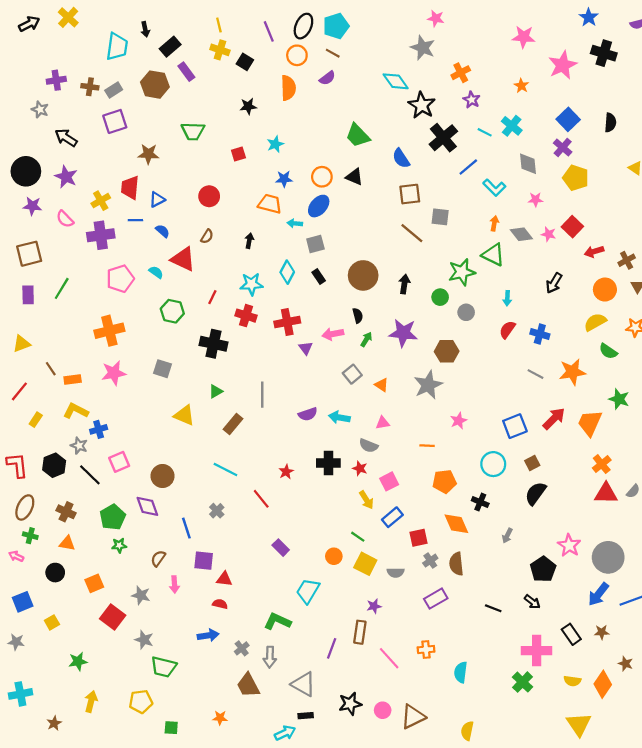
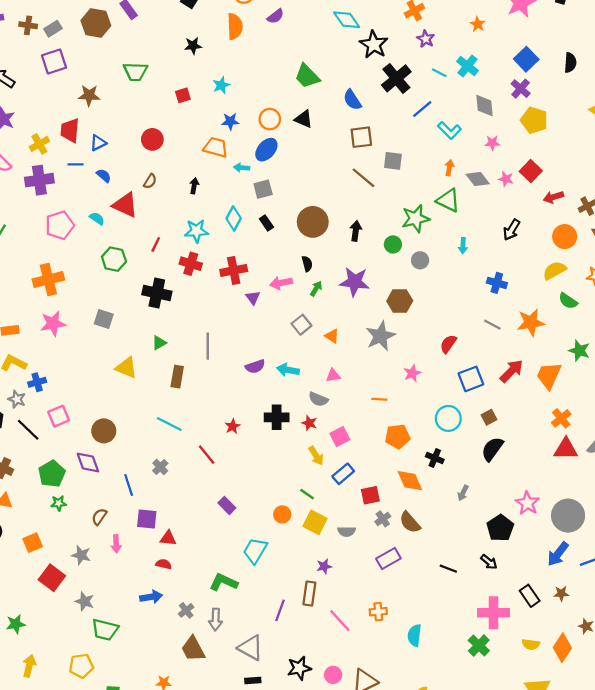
red semicircle: (507, 330) -> (448, 344), moved
brown rectangle: (233, 424) -> (177, 377), turned -30
brown semicircle: (456, 564) -> (410, 522), turned -35

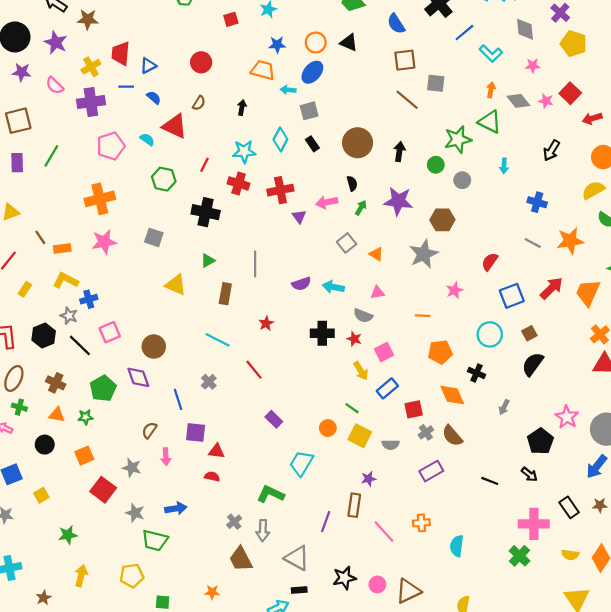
brown star: (89, 95) -> (88, 19), moved
red star: (233, 426) -> (266, 323), moved
green star: (59, 503) -> (85, 417), moved
blue arrow: (151, 597) -> (176, 508), moved

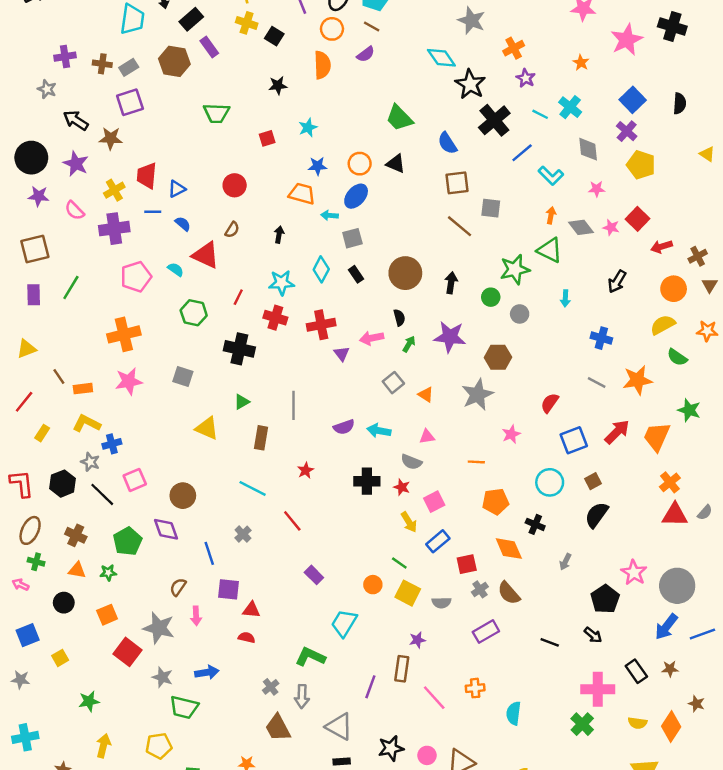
gray star: (132, 468) -> (159, 628), size x1.5

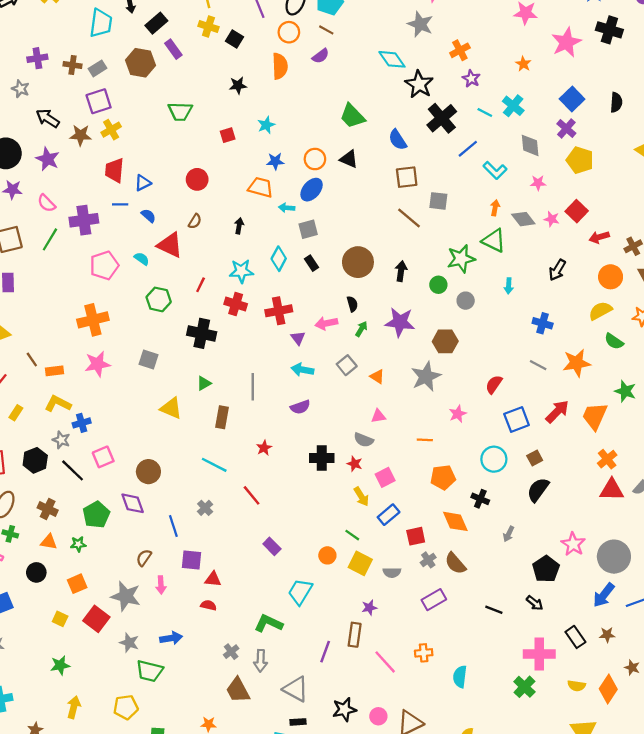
yellow cross: (114, 190) -> (111, 130), moved
green line: (71, 288) -> (50, 239), moved
cyan arrow: (379, 431) -> (302, 370), moved
yellow square: (60, 658) -> (60, 619), moved, turned -35

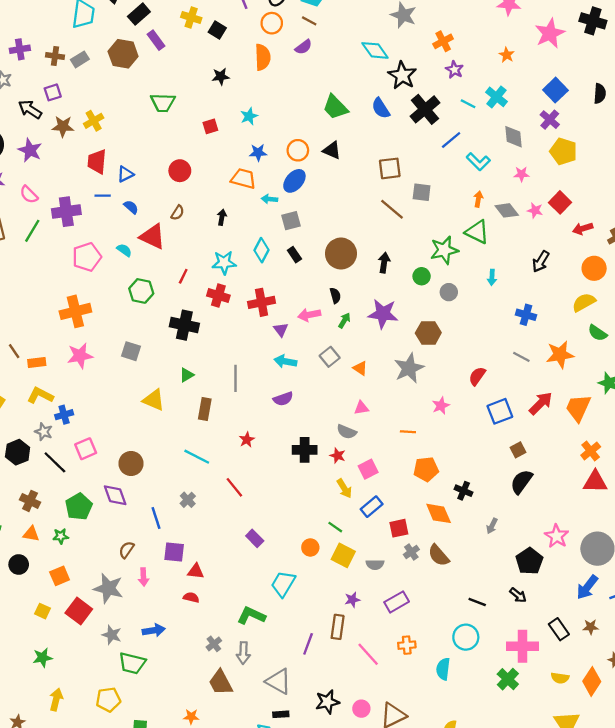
purple square: (99, 101) -> (53, 92), moved, size x0.7
blue semicircle: (398, 140) -> (381, 108), moved
cyan circle: (494, 459) -> (466, 637), moved
purple rectangle: (434, 600) -> (397, 602), moved

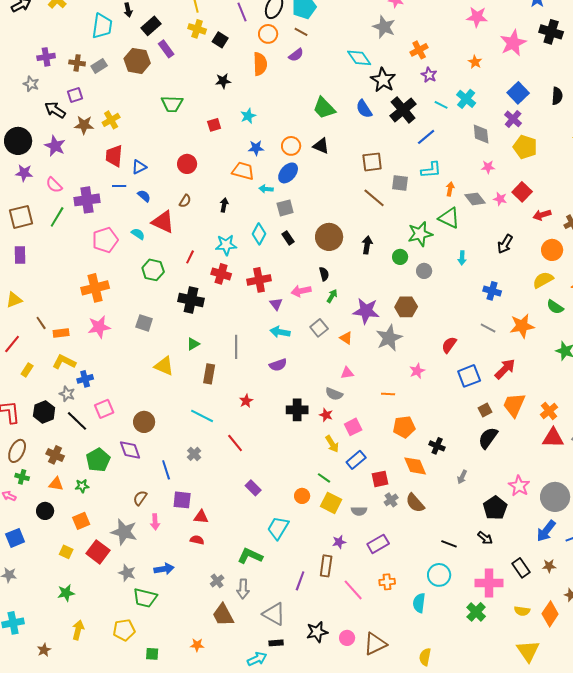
cyan L-shape: (478, 162) -> (431, 170), moved, turned -50
purple star: (383, 314) -> (366, 311), moved
orange trapezoid: (578, 408) -> (514, 405), moved

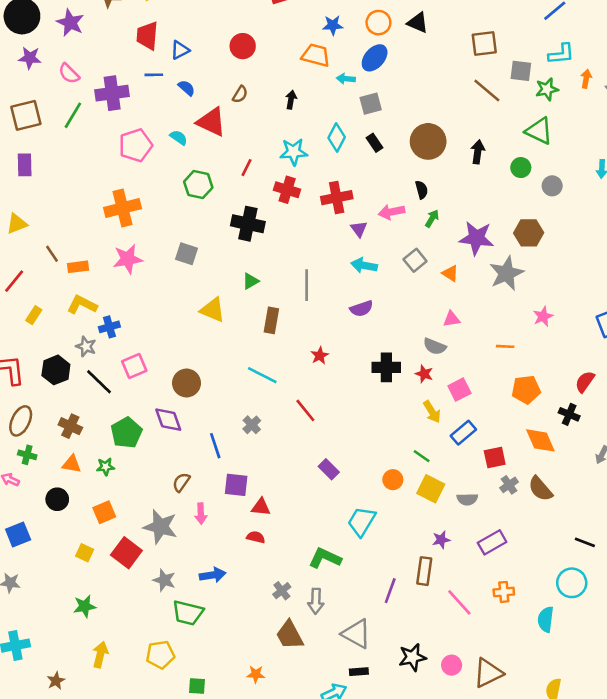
green triangle: (449, 218) -> (539, 131), moved
green star: (420, 234) -> (547, 89), moved, size x0.7
red semicircle: (449, 345) -> (585, 382), moved

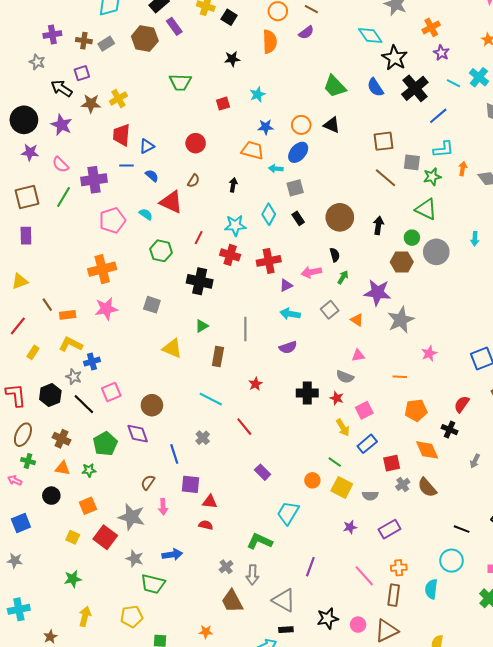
gray circle: (552, 186) -> (436, 252), size x1.6
purple triangle: (359, 229) -> (286, 285), turned 40
brown hexagon: (529, 233) -> (402, 262), moved
brown rectangle: (424, 571) -> (394, 595), moved

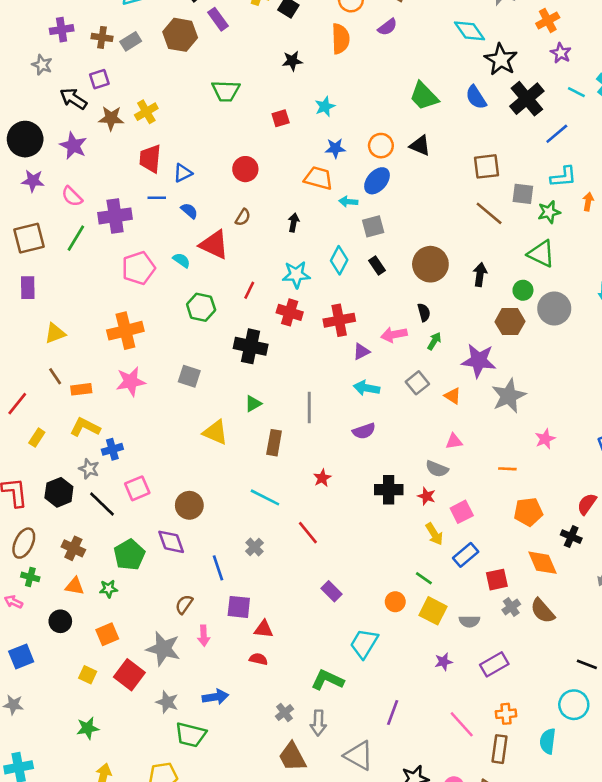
yellow triangle: (20, 281) -> (55, 333), moved

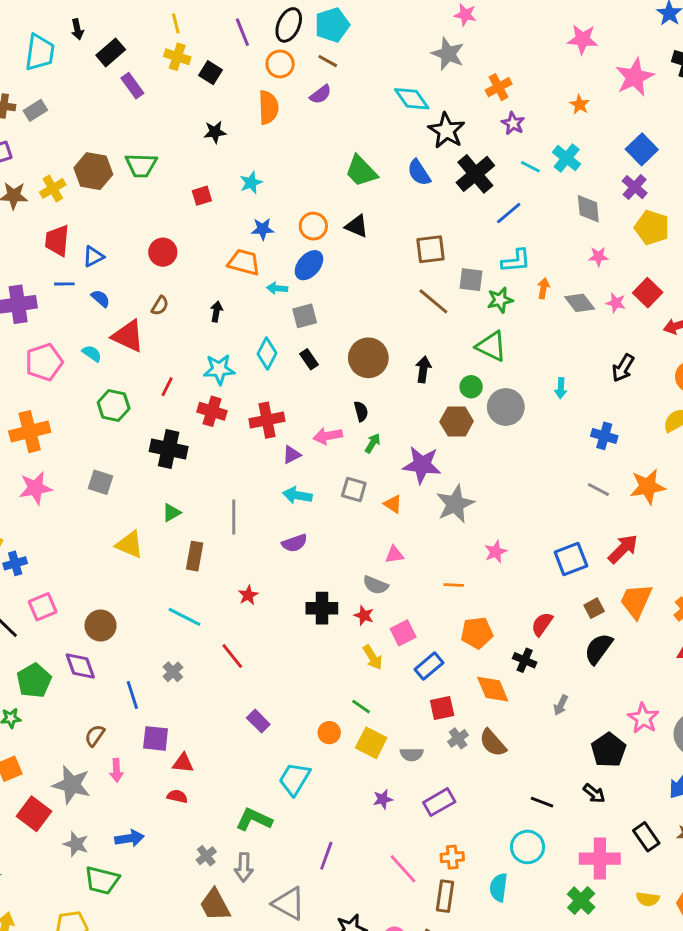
brown hexagon: (180, 35) -> (93, 171), moved
gray square: (417, 383) -> (354, 489), turned -35
blue rectangle: (466, 555) -> (429, 666), moved

